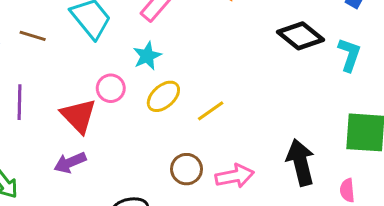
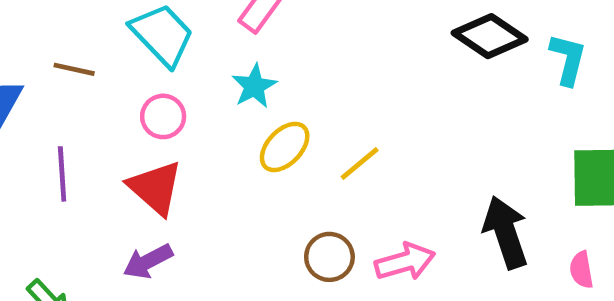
pink circle: (111, 88) -> (163, 116), moved

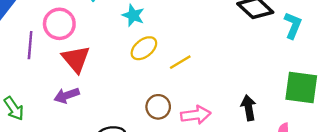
cyan star: (254, 86) -> (133, 15), turned -30
pink circle: (163, 116) -> (59, 24), moved, size x1.4
black arrow: (506, 232) -> (249, 108), size x0.7

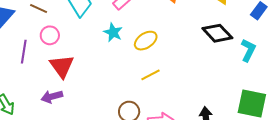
pink circle: (59, 24) -> (50, 35), size x0.7
yellow ellipse: (144, 48) -> (146, 41), moved

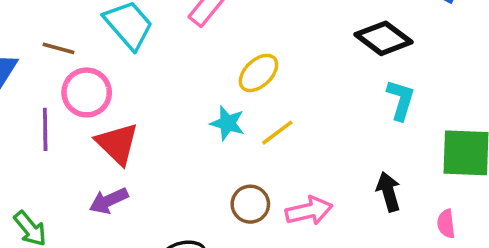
cyan star: (113, 32) -> (227, 123), moved
pink circle: (50, 35) -> (87, 92), size x1.4
cyan L-shape: (248, 50) -> (401, 100), moved

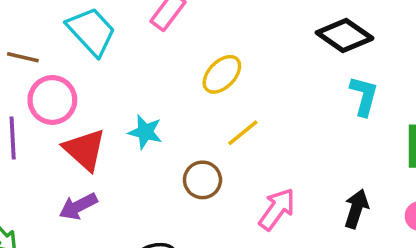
cyan star: (227, 123) -> (145, 132), moved
black arrow: (388, 192) -> (356, 209), moved, turned 36
brown circle: (250, 204) -> (202, 180), moved
pink arrow: (309, 211) -> (277, 209), turned -39

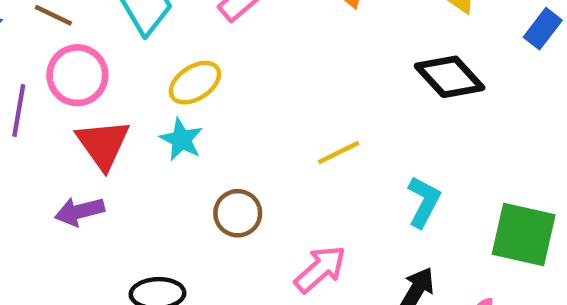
yellow ellipse: (222, 74) -> (195, 83), moved
cyan L-shape: (364, 96) -> (424, 202), moved
yellow line: (243, 133) -> (339, 152), moved

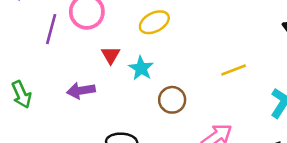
cyan star: (181, 139) -> (141, 68), moved
red triangle: (103, 144) -> (111, 55), moved, size x0.6

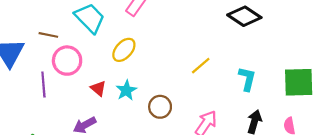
cyan star: (141, 68) -> (126, 90), turned 30

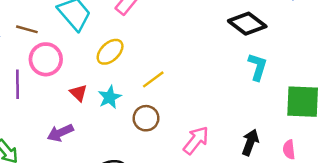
yellow line: (201, 66) -> (153, 79), moved
cyan L-shape: (247, 79) -> (258, 67), moved

